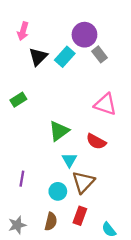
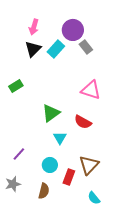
pink arrow: (23, 31) -> (34, 27), moved
purple line: (22, 179) -> (19, 154), turned 32
brown triangle: (83, 182) -> (89, 165), moved
red rectangle: (80, 216) -> (69, 177), moved
gray star: (17, 225) -> (13, 184), moved

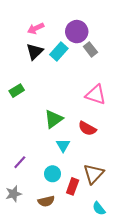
pink arrow: (34, 27) -> (36, 28), turned 49
brown semicircle: (44, 191) -> (46, 201), turned 63

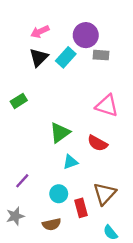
gray rectangle: (90, 49) -> (101, 55), turned -48
cyan triangle: (63, 145) -> (70, 162), turned 40
red rectangle: (73, 186) -> (81, 208), turned -35

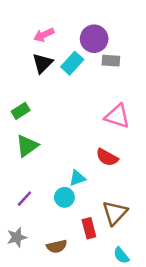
green triangle: (60, 133) -> (27, 146), moved
cyan circle: (59, 194) -> (64, 197), moved

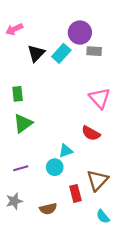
pink arrow: (44, 35) -> (14, 29), moved
green rectangle: (21, 111) -> (18, 94), turned -64
pink triangle: (117, 116) -> (100, 98), turned 30
purple line: (24, 199) -> (21, 168), turned 32

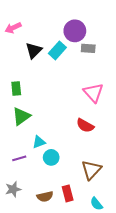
cyan triangle: (66, 151) -> (39, 142), moved
red rectangle: (76, 193) -> (68, 193), moved

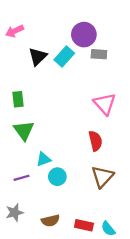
green triangle: (21, 116) -> (24, 130), turned -30
red semicircle: (85, 126) -> (95, 141), turned -132
brown triangle: (91, 170) -> (102, 177), moved
red rectangle: (68, 193) -> (84, 225), moved, turned -63

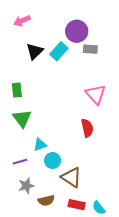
pink arrow: (15, 31) -> (22, 21), moved
brown triangle: (102, 177) -> (71, 177), moved, turned -40
gray star: (15, 213) -> (26, 186), moved

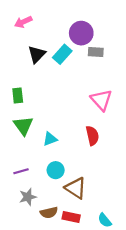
cyan triangle: (40, 145) -> (50, 139), moved
red rectangle: (77, 205) -> (71, 217), moved

